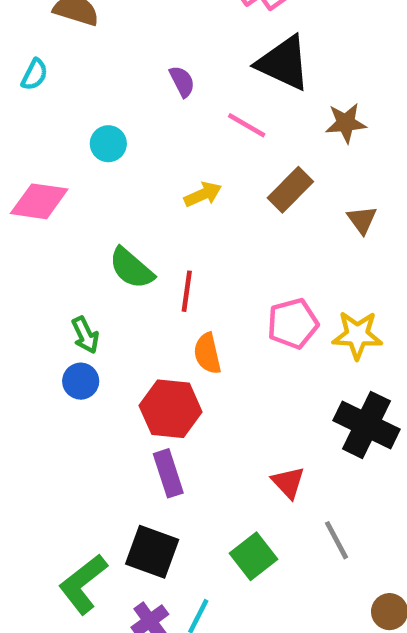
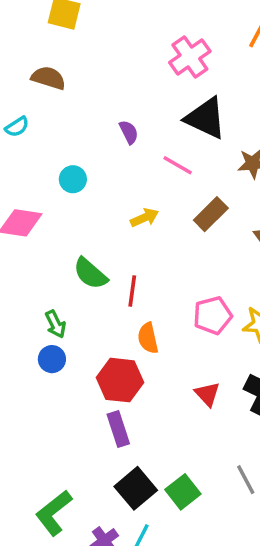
cyan semicircle: (35, 75) -> (17, 127), turned 30
red triangle: (288, 483) -> (207, 394), moved
black square: (152, 552) -> (136, 488), moved, turned 30

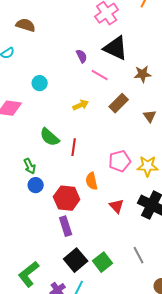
purple semicircle: (129, 132) -> (82, 56), moved
orange semicircle: (148, 338) -> (92, 181), moved
blue circle: (52, 359) -> (36, 185), moved

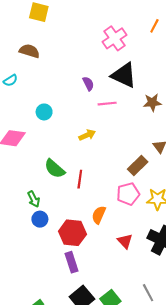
pink line: (100, 75) -> (107, 104), turned -36
brown rectangle: (119, 103) -> (138, 166), moved
orange semicircle: (92, 181) -> (99, 215), turned 36

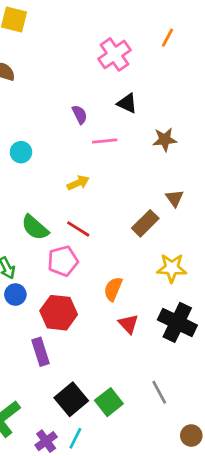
black triangle: (124, 75) -> (127, 103), size x0.6
red line: (80, 179) -> (78, 229), moved, turned -66
pink pentagon: (128, 194) -> (63, 261), moved
orange semicircle: (99, 215) -> (113, 289), moved
purple rectangle: (71, 262) -> (41, 352), moved

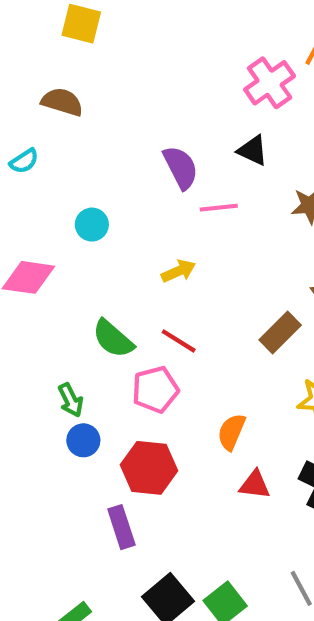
pink cross: (114, 54) -> (270, 83), moved
purple semicircle: (80, 114) -> (181, 167), size x1.5
red triangle: (128, 324) -> (255, 485), turned -40

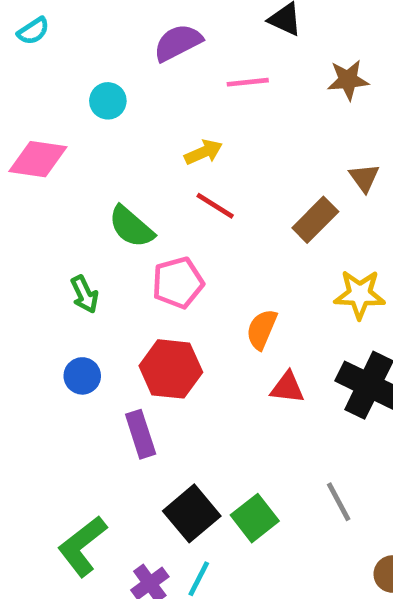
purple semicircle: (181, 167) -> (178, 43), moved, turned -90
red line: (179, 341) -> (215, 206), moved
blue circle: (83, 440) -> (82, 376), moved

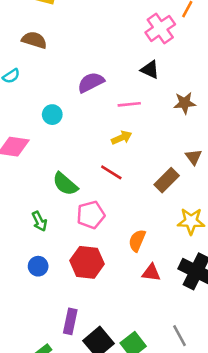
yellow arrow: (203, 152) -> (122, 138), moved
purple rectangle: (141, 434) -> (70, 321), moved, turned 30

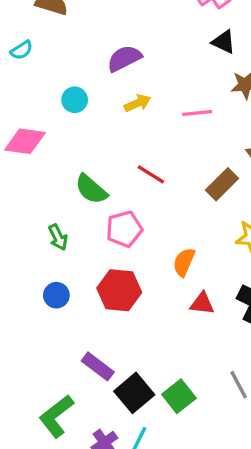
black triangle: (150, 70) -> (224, 42), moved
pink line: (129, 104) -> (197, 113), moved
yellow arrow: (122, 138) -> (138, 103), moved
purple rectangle: (70, 321) -> (98, 366), turned -65

